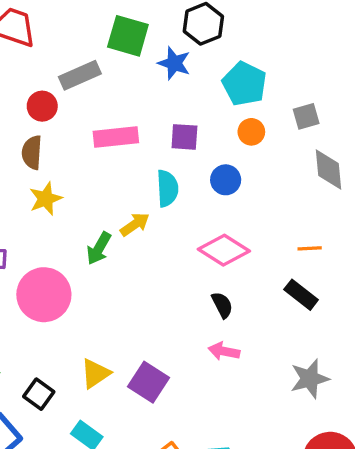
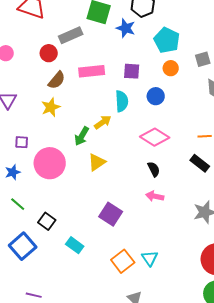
brown semicircle: (32, 152) -> (57, 80), moved, turned -144
yellow triangle: (95, 374) -> (97, 162), moved

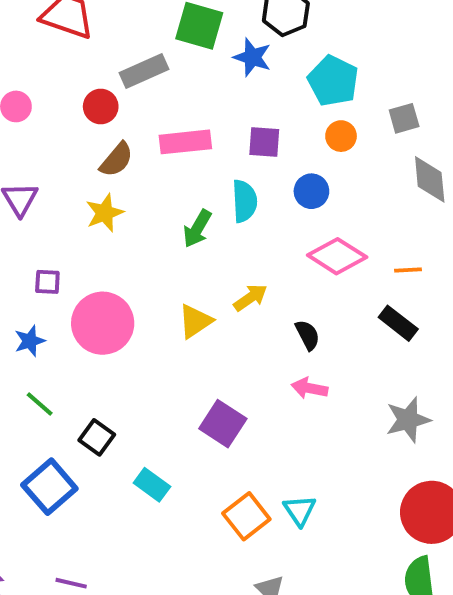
yellow arrow: (103, 122) -> (250, 298), moved
green arrow: (82, 136) -> (197, 229), moved
pink diamond: (155, 137) -> (337, 256), moved

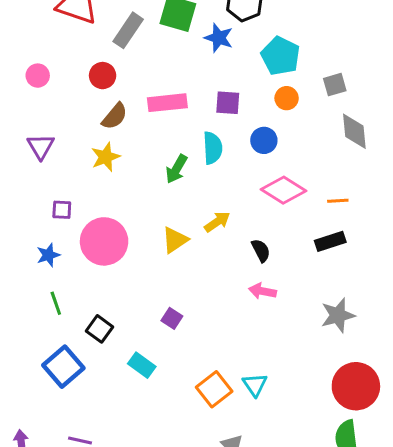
gray rectangle: (144, 71) -> (128, 30), moved, turned -32
black rectangle: (398, 323) -> (330, 241), turned -56
green line: (40, 404) -> (56, 303), turned 30
purple square: (223, 424) -> (172, 318), moved, size x0.6

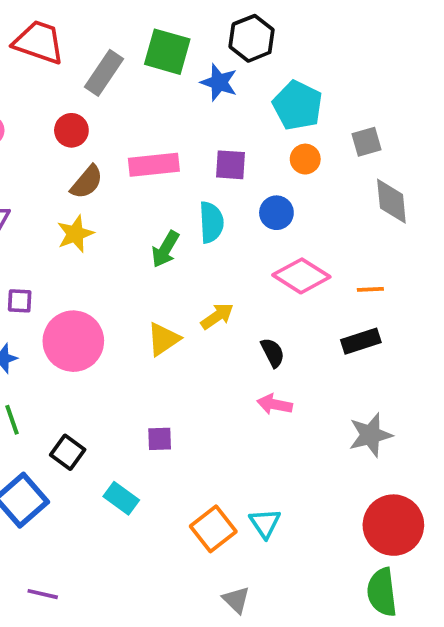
purple square: (172, 318) -> (160, 439), turned -35

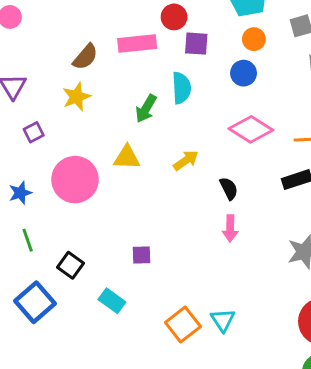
red circle: (71, 130) -> (174, 17), moved
blue circle: (276, 213) -> (244, 73), moved
purple square: (20, 301) -> (34, 132), moved, turned -30
yellow triangle: (163, 339) -> (127, 157), moved, turned 36
pink arrow: (275, 404) -> (230, 228), turned -100

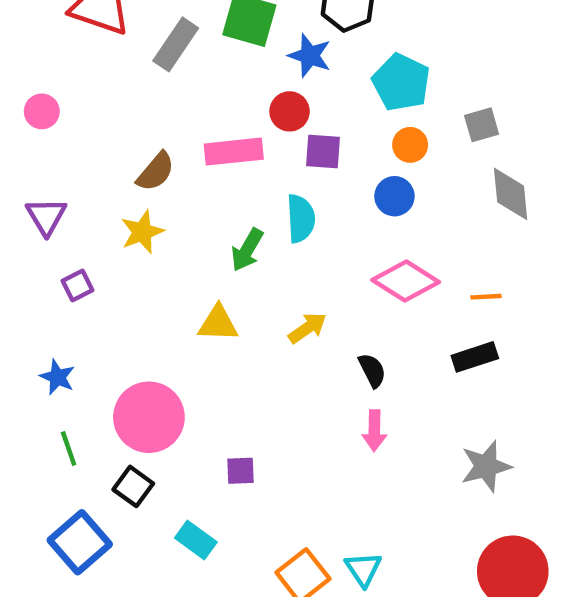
pink circle: (75, 180) -> (149, 417), moved
blue star: (20, 193) -> (57, 377), turned -30

